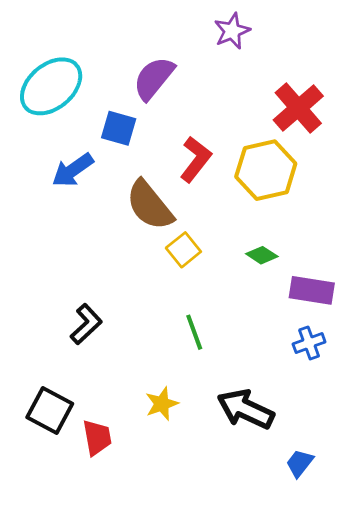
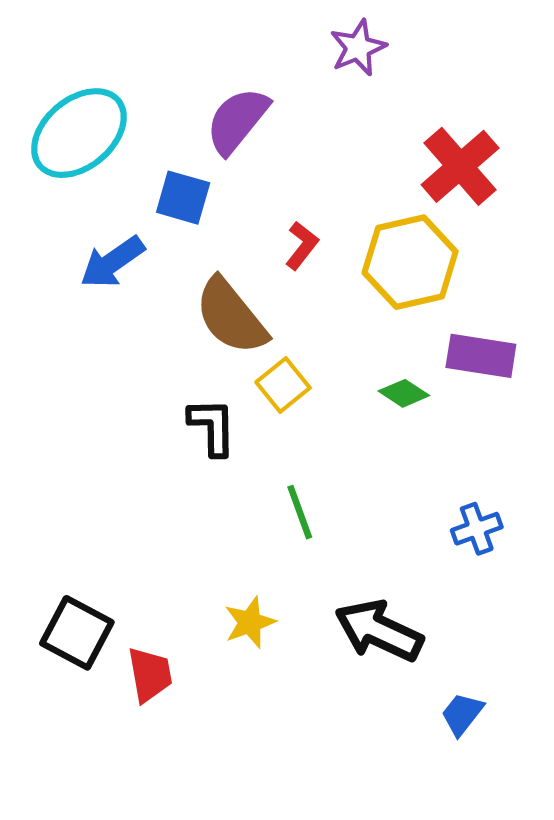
red L-shape: (196, 159) -> (302, 245), size x0.7
purple rectangle: (312, 290) -> (481, 356), moved
black L-shape: (86, 324) -> (212, 427), moved, turned -48

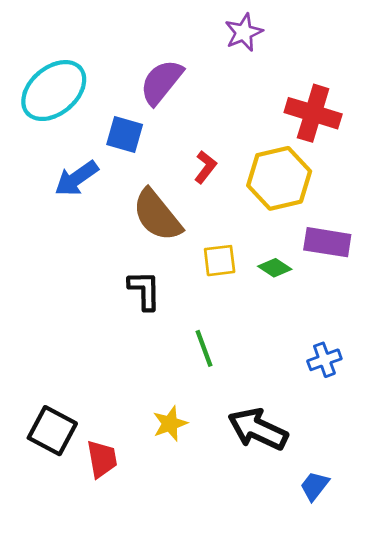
red cross: (460, 166) -> (313, 113), turned -32
yellow square: (283, 385) -> (220, 261), moved, turned 32

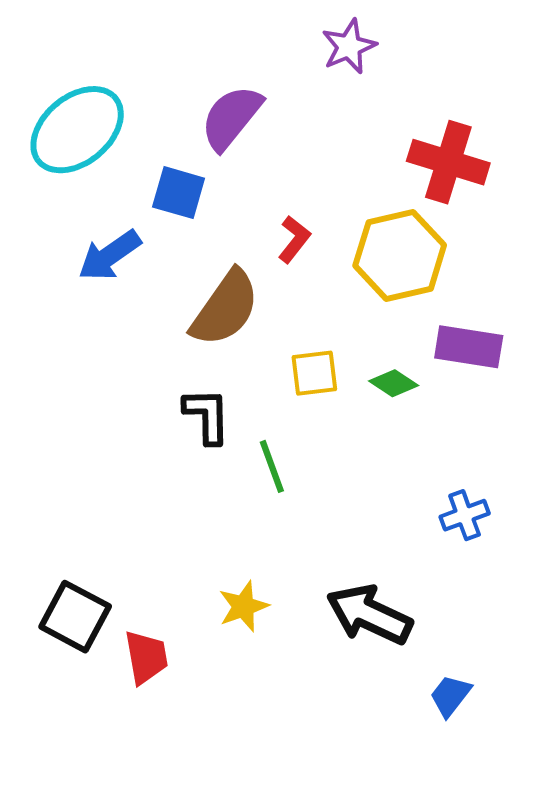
brown semicircle: (157, 215) -> (225, 308), turned -106
green line: (204, 348) -> (272, 466), moved

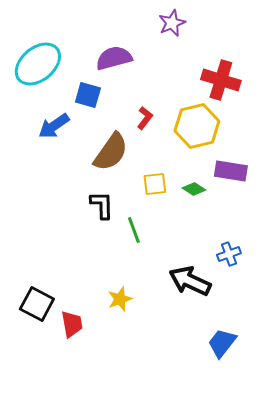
purple semicircle: (231, 118) -> (114, 58), turned 36
black arrow: (369, 615) -> (190, 281), moved
blue trapezoid: (450, 696) -> (222, 343), size x1.4

